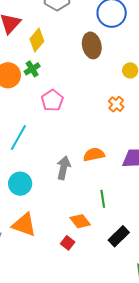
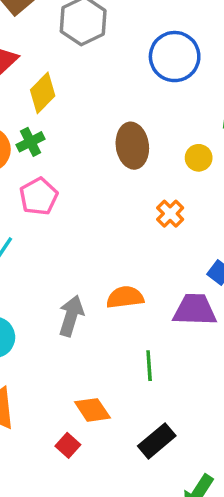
brown ellipse: (92, 45) -> (132, 146), moved
pink pentagon: (52, 100) -> (39, 196), moved
green line: (103, 199) -> (149, 366), moved

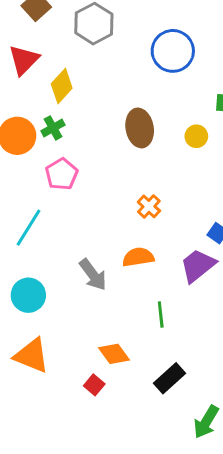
orange cross: (170, 214) -> (149, 206), moved
purple trapezoid: (195, 310) -> (198, 266), turned -39
gray arrow: (71, 316) -> (93, 275), turned 128

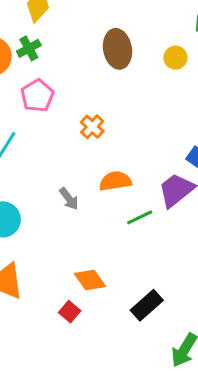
orange cross: (149, 206) -> (92, 127), moved
gray arrow: (93, 275) -> (69, 199), size x0.7
green line: (161, 314) -> (140, 217), moved, turned 70

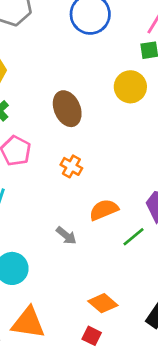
brown ellipse: (118, 49) -> (67, 109), moved
yellow circle: (176, 58) -> (130, 87), size x1.5

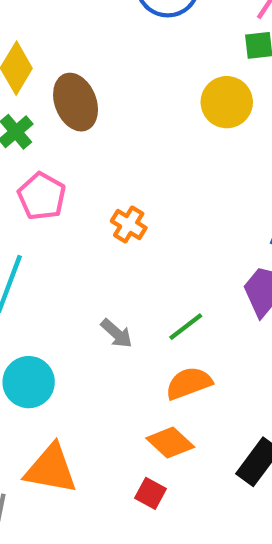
brown ellipse: (67, 109) -> (76, 102), moved
orange semicircle: (104, 210) -> (189, 383), moved
green line: (133, 237) -> (186, 327), moved

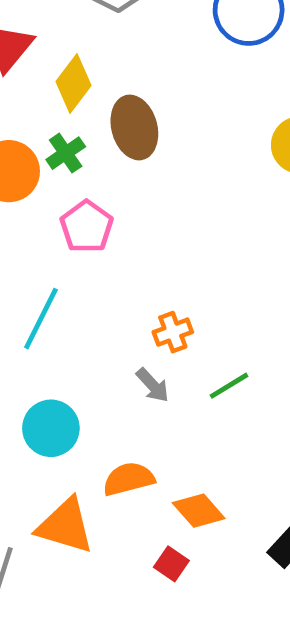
orange cross: (129, 224) -> (173, 332), moved, turned 32
orange semicircle: (189, 383) -> (129, 479), moved

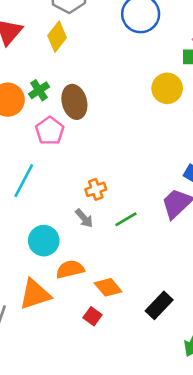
yellow diamond: (74, 84) -> (57, 37), moved
brown ellipse: (134, 127) -> (74, 102), moved
cyan circle: (51, 428) -> (44, 241), moved
orange triangle: (65, 526) -> (35, 294), turned -36

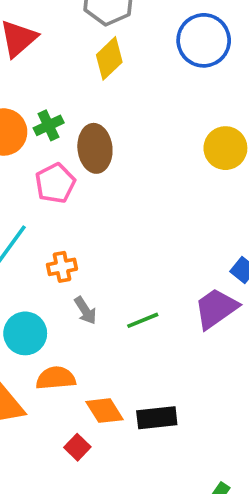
yellow diamond: (57, 37) -> (109, 58), moved
orange cross: (96, 189) -> (62, 267), moved
black rectangle: (159, 305) -> (157, 418), moved, turned 32

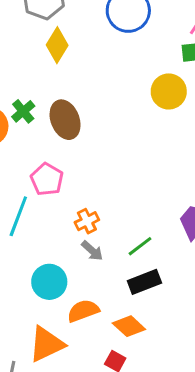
pink pentagon: (55, 183) -> (47, 179), moved
orange cross: (62, 267) -> (87, 221), moved
black rectangle: (157, 418) -> (144, 282), moved

